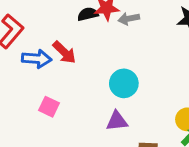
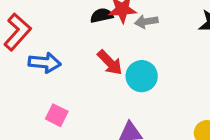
red arrow: (64, 52) -> (110, 63), moved
cyan circle: (124, 83) -> (142, 76), moved

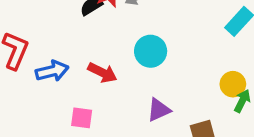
red arrow: (110, 63) -> (102, 73), moved

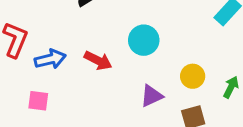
yellow circle: (233, 84) -> (193, 76), moved
pink square: (82, 118) -> (38, 101), moved

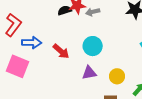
purple triangle: (152, 96) -> (89, 73), moved
pink square: (38, 101) -> (17, 66), size x1.6

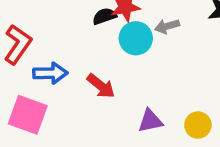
gray arrow: (93, 12) -> (167, 26), moved
cyan circle: (93, 46) -> (136, 38), moved

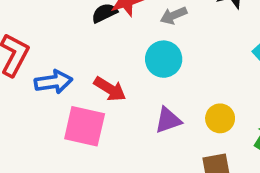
cyan circle: (136, 38) -> (164, 59), moved
pink square: (28, 115) -> (85, 126), moved

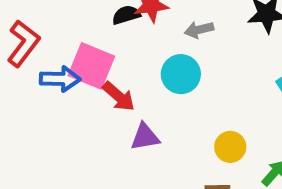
purple triangle: (168, 120) -> (145, 137), moved
pink square: (85, 126) -> (91, 66), moved

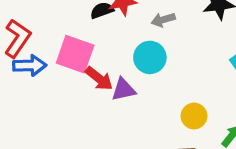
blue arrow: (60, 79) -> (30, 66), moved
purple triangle: (145, 137) -> (123, 90), moved

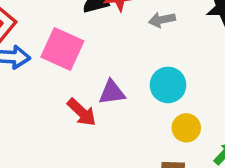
cyan circle: (150, 57) -> (168, 85), moved
red arrow: (99, 79) -> (82, 112), moved

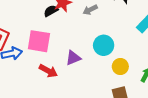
red arrow: (82, 112) -> (48, 71), moved

